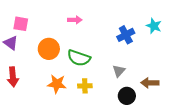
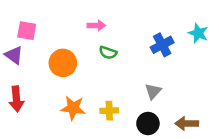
green semicircle: (79, 58) -> (108, 53), moved, size x0.6
brown arrow: (150, 83) -> (187, 123), moved
black circle: (127, 96) -> (148, 123), moved

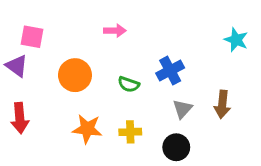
blue cross: (162, 45) -> (170, 71), moved
green semicircle: (108, 53) -> (129, 84), moved
brown arrow: (187, 123) -> (222, 104), moved, turned -85

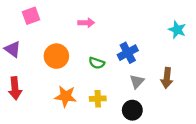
pink square: (32, 37) -> (31, 16), moved, turned -30

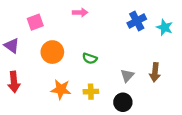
pink square: (31, 16) -> (35, 22), moved
pink arrow: (86, 23) -> (80, 12), moved
blue cross: (128, 53) -> (137, 21), moved

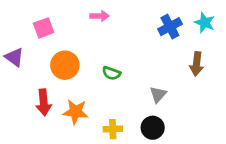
cyan star: (165, 27) -> (205, 23), moved
brown arrow: (155, 72) -> (197, 64), moved
red arrow: (14, 82) -> (44, 102), moved
yellow cross: (91, 92) -> (113, 129), moved

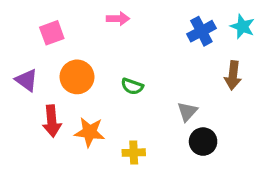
purple triangle: (14, 57) -> (27, 80), moved
black circle: (153, 128) -> (203, 142), moved

